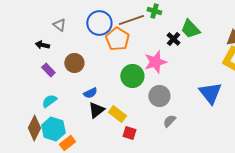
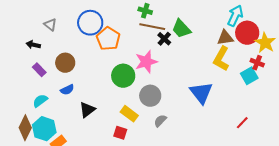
brown line: (131, 20) -> (152, 27), moved, turned 30
blue semicircle: (90, 93) -> (67, 90), moved
yellow rectangle: (117, 114) -> (129, 114), moved

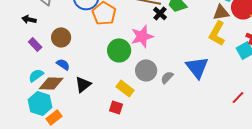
blue semicircle: (67, 90) -> (63, 64), turned -120
gray semicircle: (160, 121) -> (167, 77), moved
brown diamond: (25, 128) -> (51, 83), moved, turned 65

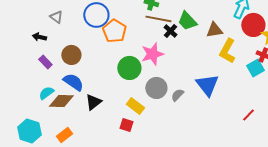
brown triangle: (221, 12) -> (214, 30), moved
blue semicircle: (63, 64) -> (73, 82), size x1.5
cyan hexagon: (40, 103) -> (29, 131), moved

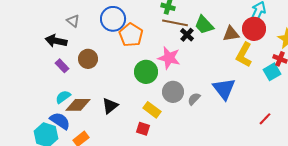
red circle: (253, 25) -> (254, 29), moved
black arrow: (39, 37) -> (56, 41), size x1.5
pink star: (152, 54) -> (169, 58), turned 30
blue semicircle: (73, 82) -> (60, 121), moved

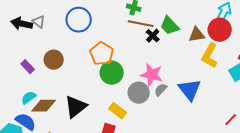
orange pentagon: (131, 35) -> (102, 54), moved
black arrow: (56, 41) -> (22, 24), moved
pink star: (169, 58) -> (152, 75), moved
gray semicircle: (194, 99) -> (161, 90), moved
black triangle: (110, 106) -> (76, 107), size x1.4

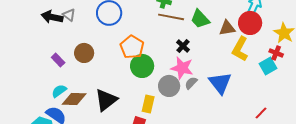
black cross: (153, 36) -> (183, 46), moved
yellow rectangle: (118, 111) -> (148, 104), turned 66

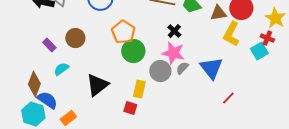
cyan semicircle: (59, 91) -> (61, 69), moved
brown diamond: (74, 99) -> (34, 84), moved, turned -70
red line: (261, 113) -> (228, 98), moved

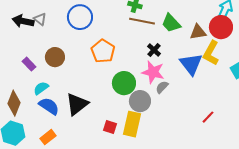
green circle: (133, 51) -> (124, 83), moved
blue triangle: (211, 68) -> (191, 64), moved
gray circle: (160, 71) -> (140, 101), moved
yellow rectangle: (139, 89) -> (132, 124), moved, size x1.4
blue semicircle: (47, 100) -> (49, 106), moved

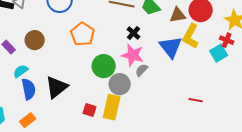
blue semicircle: (49, 106) -> (29, 89), turned 45
red line: (208, 117) -> (196, 100), moved, turned 56

